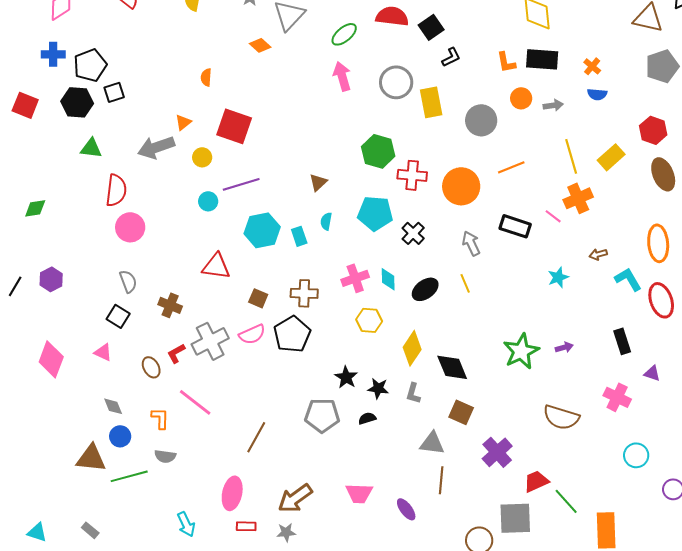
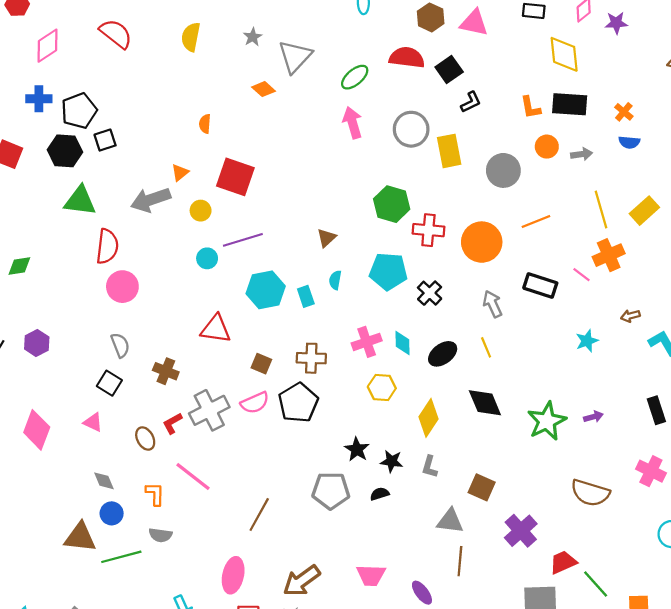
green triangle: (91, 148) -> (80, 201), size x1.4
black diamond: (452, 367) -> (485, 403), moved

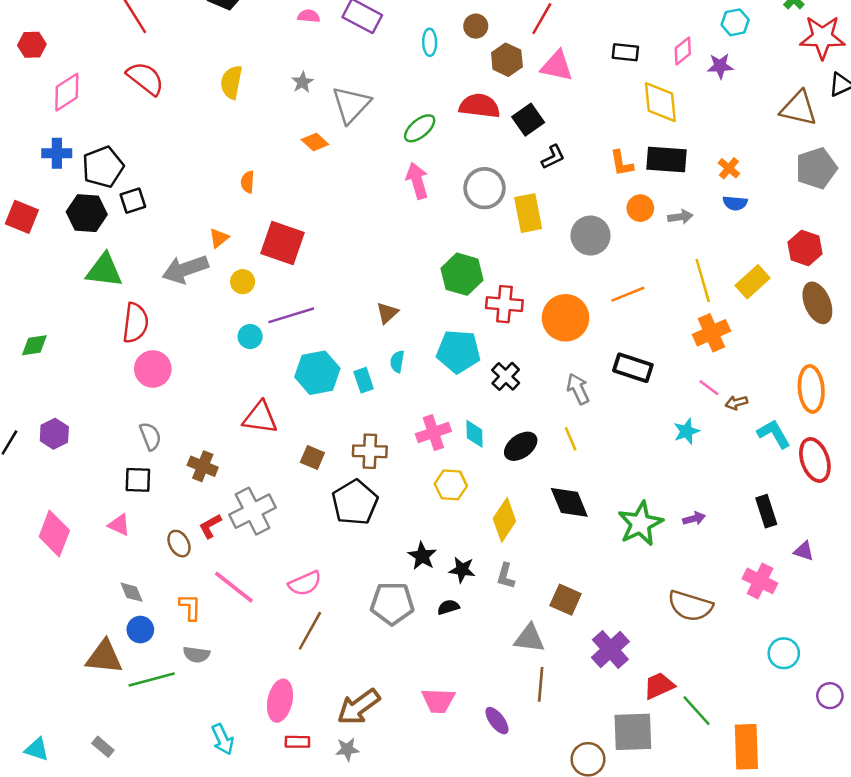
pink line: (582, 275) -> (709, 388), moved
black square: (109, 383) -> (138, 480), turned -30
pink semicircle: (255, 403) -> (305, 583), moved

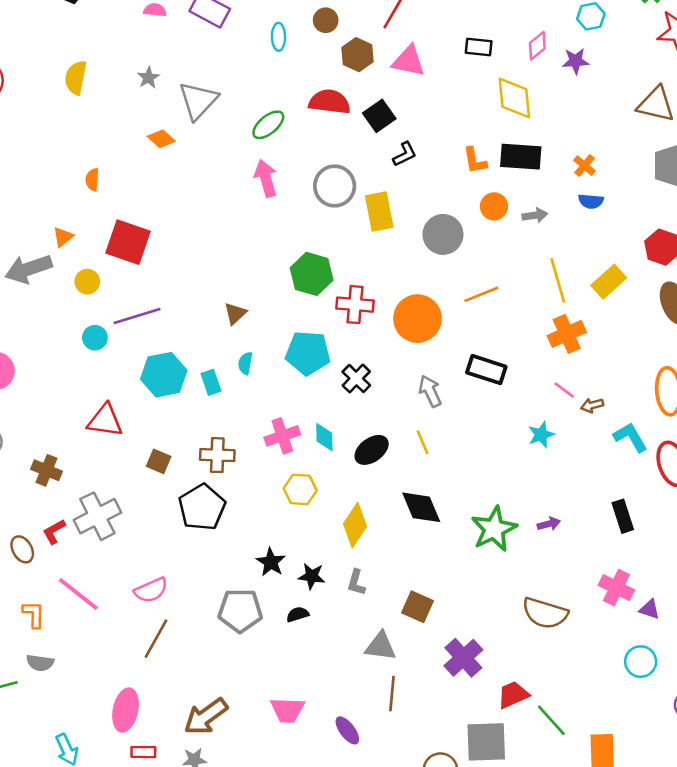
purple triangle: (804, 551) -> (650, 609), moved

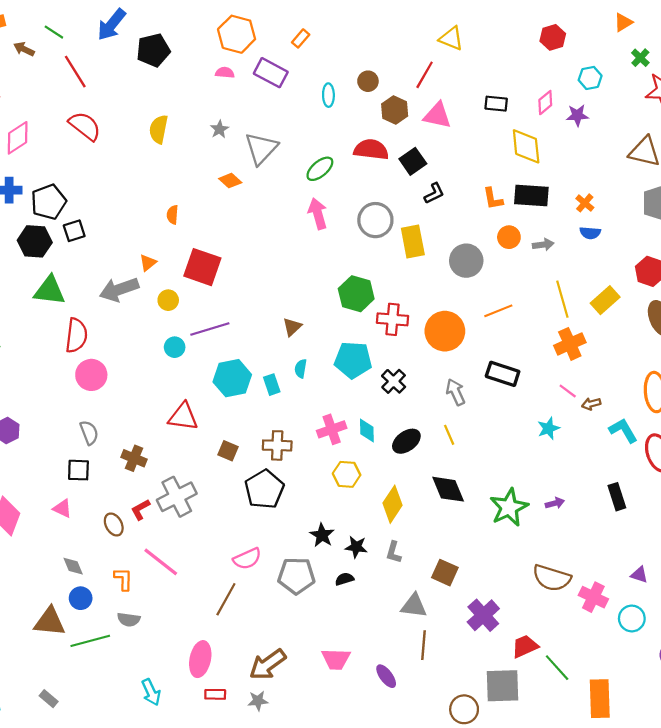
pink cross: (616, 588) -> (593, 597), moved
pink semicircle: (151, 590) -> (247, 559), moved

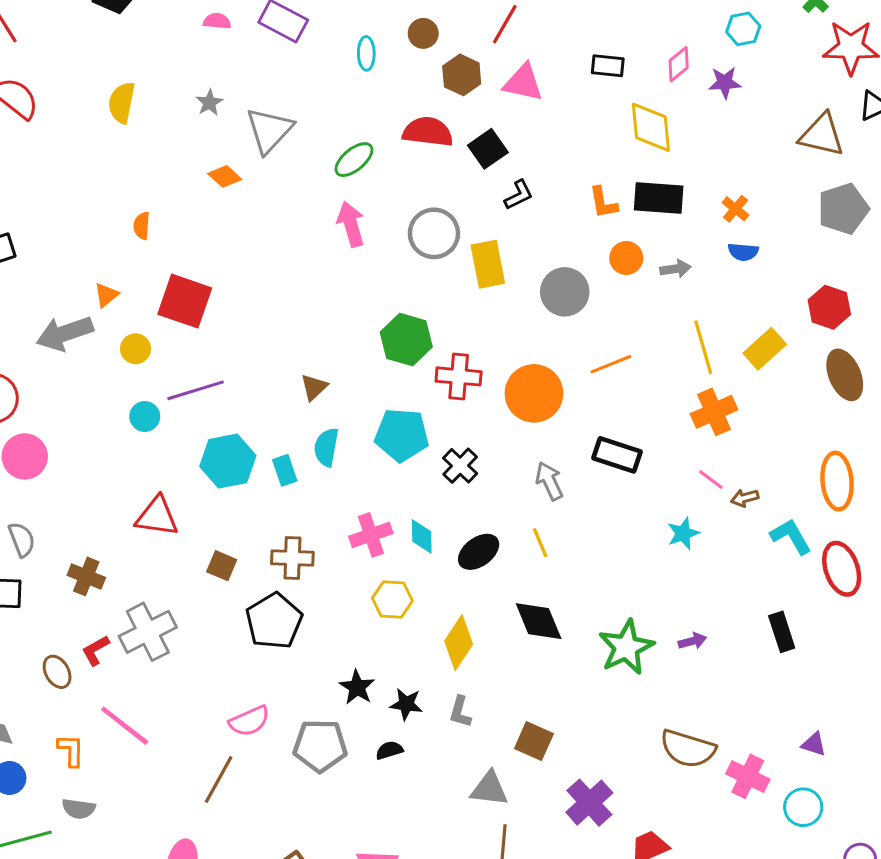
cyan semicircle: (301, 369) -> (326, 447), size x1.4

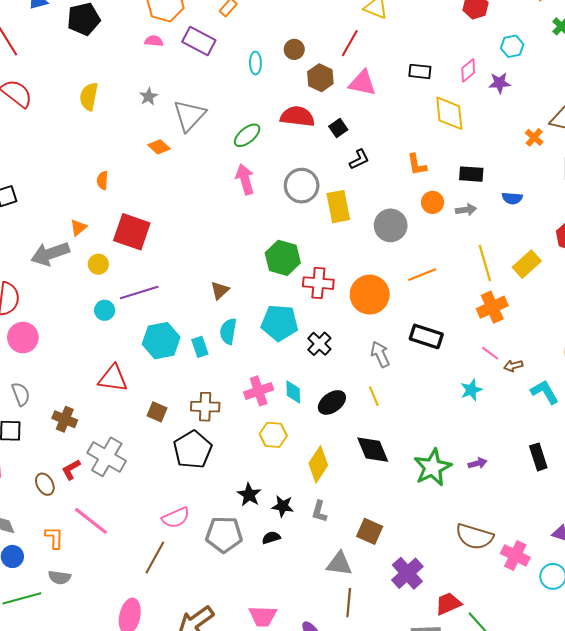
black square: (488, 149) -> (338, 128), size x0.7
black rectangle: (659, 198) -> (471, 174), moved, size x0.7
orange cross: (735, 209) -> (534, 137), moved
gray cross: (148, 632) -> (107, 457), turned -33

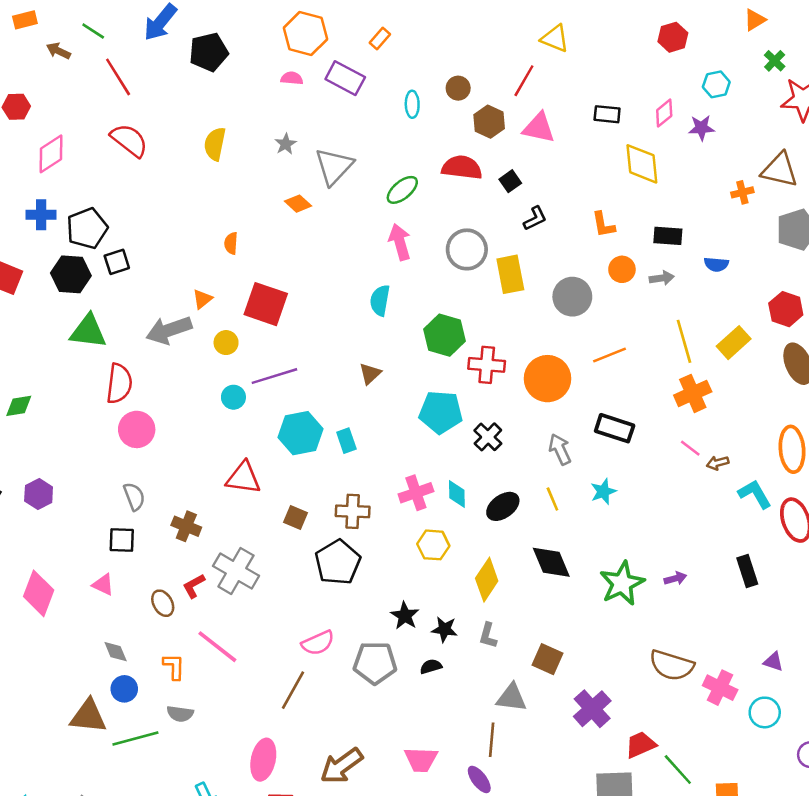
orange cross: (534, 137) -> (742, 192), turned 36
cyan semicircle: (228, 331) -> (380, 300), moved
cyan star: (471, 390) -> (603, 492), moved
brown line: (349, 603) -> (492, 740), moved

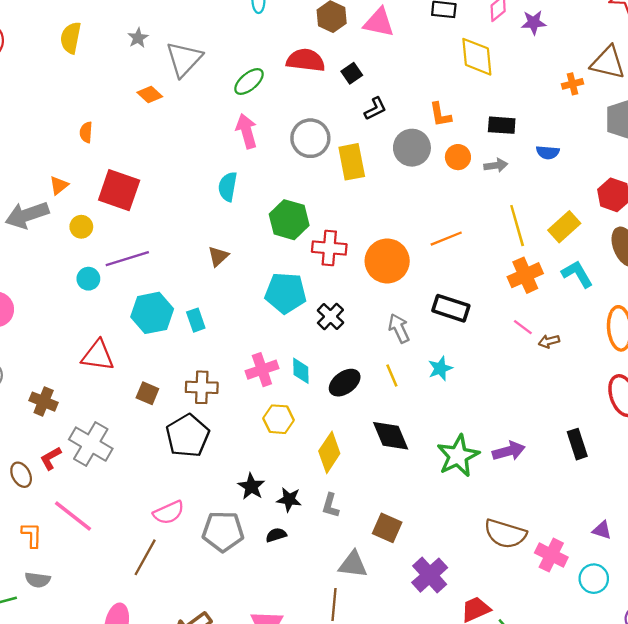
gray circle: (572, 297) -> (412, 148), moved
cyan L-shape: (755, 494) -> (577, 274), moved
purple arrow: (675, 578) -> (509, 451), size x1.5

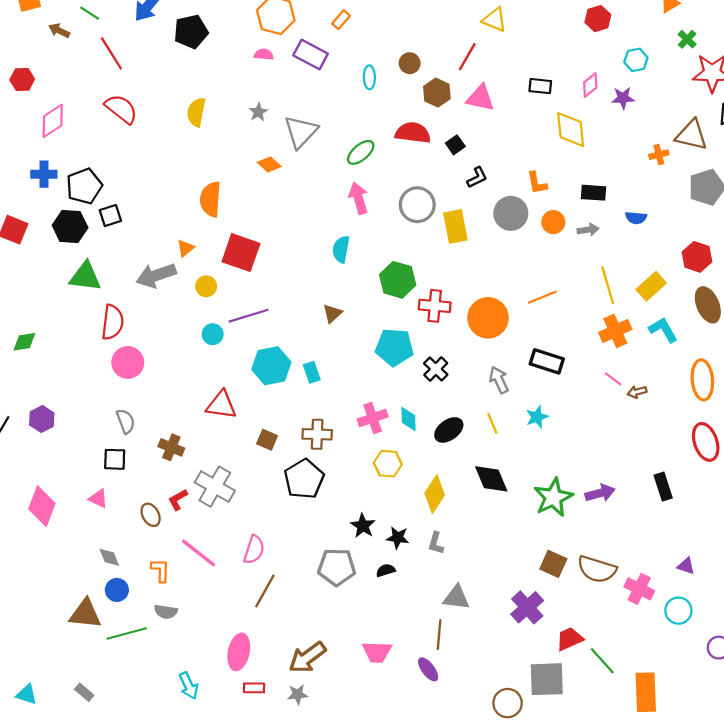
orange semicircle: (86, 132) -> (210, 199), size x1.8
pink semicircle: (169, 512) -> (254, 550), moved, turned -48
brown square: (387, 528) -> (553, 564), moved

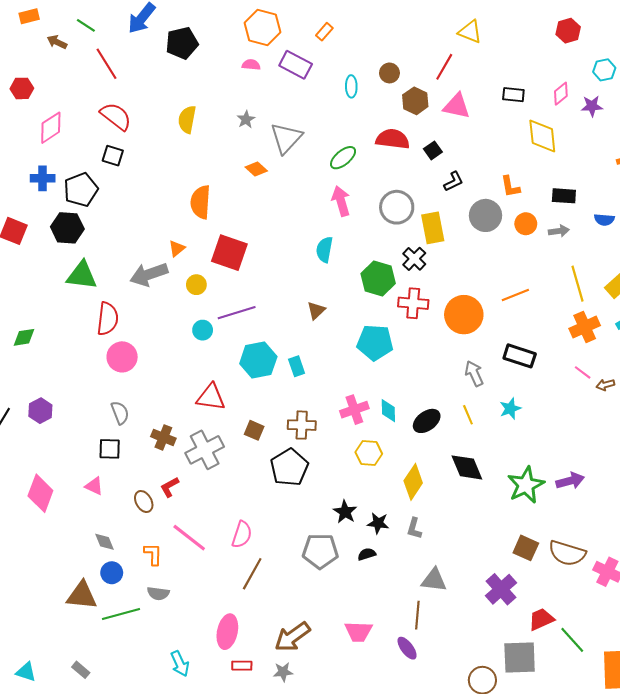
black square: (110, 216) -> (113, 156), moved, turned 35
black cross: (436, 369) -> (414, 259), moved
gray cross: (215, 487) -> (205, 450), moved, turned 33

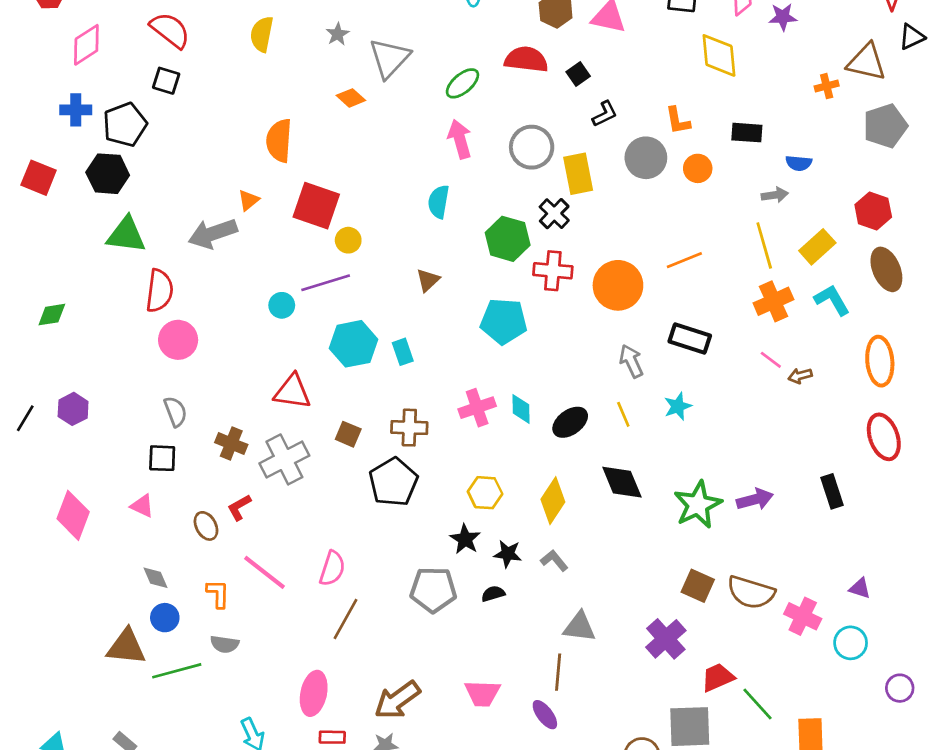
gray arrow: (559, 231) -> (775, 195), moved
yellow circle: (196, 285) -> (348, 240), moved
yellow hexagon: (369, 453) -> (485, 493), moved
gray L-shape: (414, 528) -> (554, 560), turned 125

